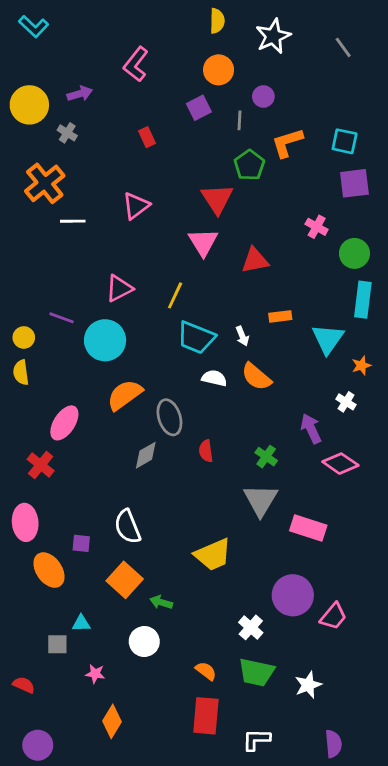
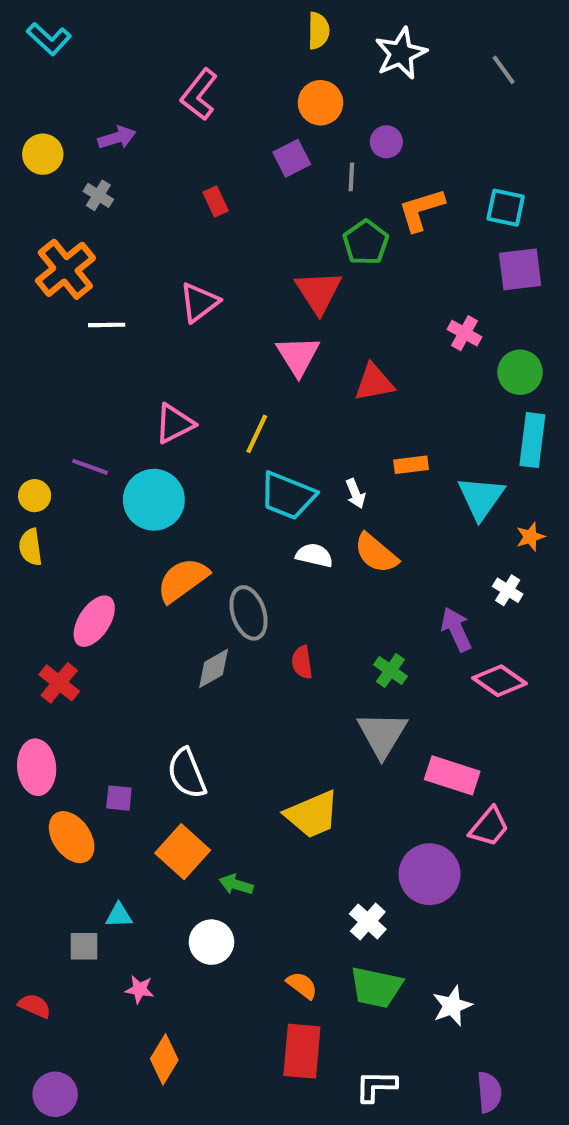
yellow circle: (29, 105) -> (43, 154), size x0.7
pink trapezoid: (333, 616) -> (489, 827), moved

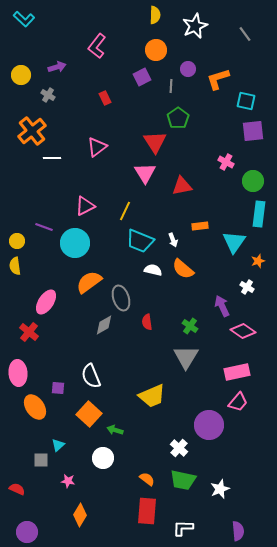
orange L-shape: (421, 210) -> (218, 79), moved
pink rectangle: (452, 775) -> (237, 372), moved, turned -30
cyan triangle: (119, 915) -> (58, 445), turned -40

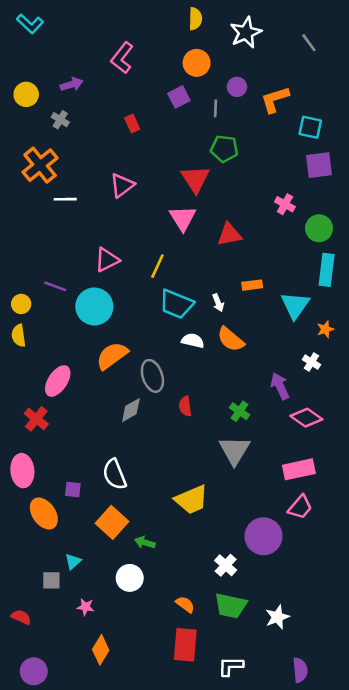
green pentagon: (178, 118) -> (224, 149), turned -30

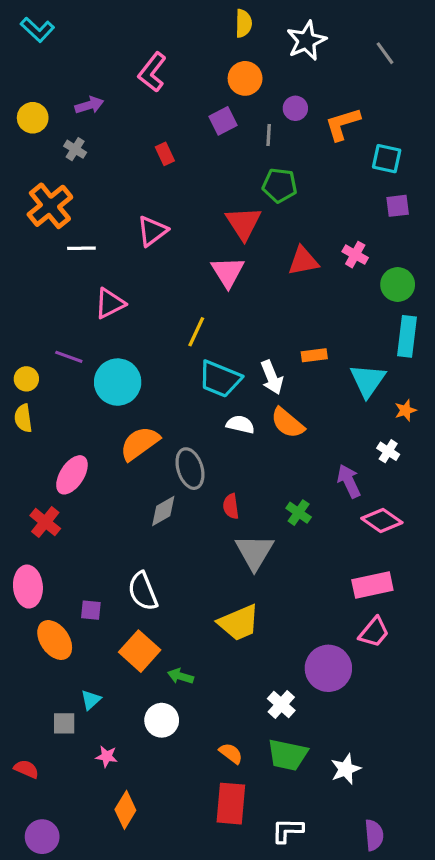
purple square: (319, 165) -> (398, 206), size x0.7
red triangle: (229, 235) -> (303, 261), moved
pink triangle: (107, 260) -> (110, 303), moved
white arrow: (218, 303) -> (272, 377), size x1.5
gray triangle: (234, 450) -> (254, 552), moved

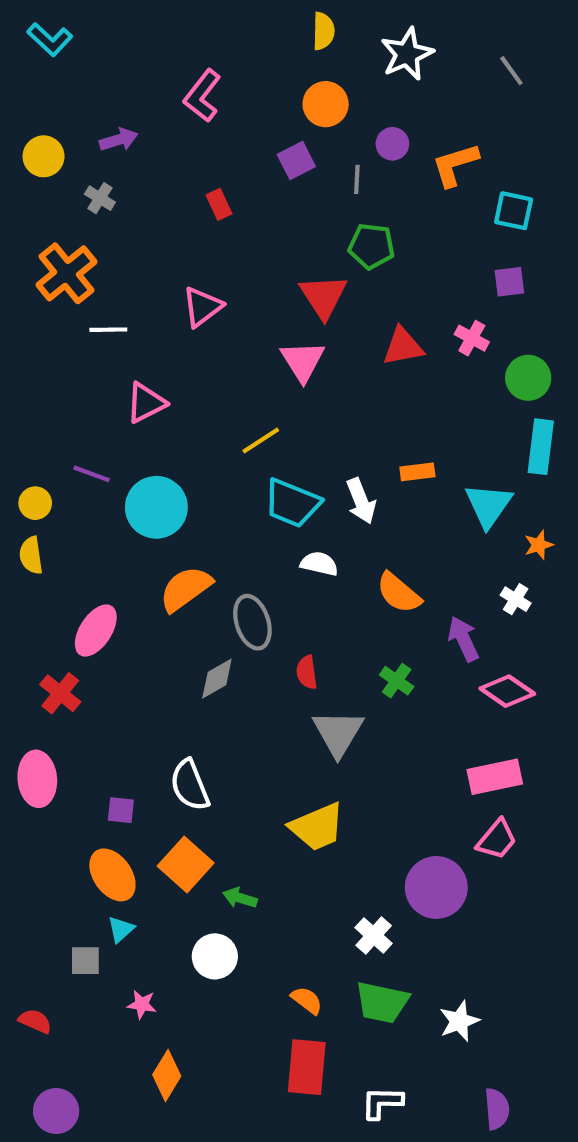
purple square: (398, 206) -> (509, 282), moved
yellow line: (196, 332) -> (261, 440), turned 32
orange semicircle: (288, 423) -> (399, 593), moved
orange ellipse: (55, 640) -> (112, 875), moved

